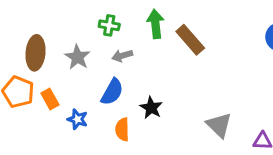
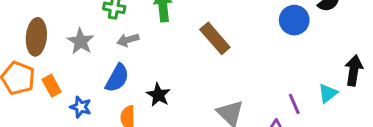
brown rectangle: (190, 40) -> (215, 38), moved

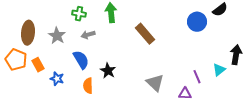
blue semicircle: (117, 78) -> (81, 60), turned -60

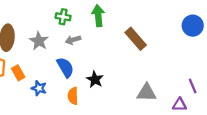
gray triangle: (155, 83) -> (147, 93), turned -42

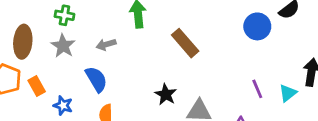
green cross: (63, 17) -> (64, 15), moved
black star: (95, 79) -> (166, 94), moved
purple line: (193, 86) -> (257, 89), moved

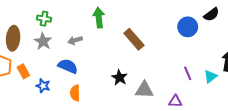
blue semicircle: (96, 79) -> (68, 66), turned -36

